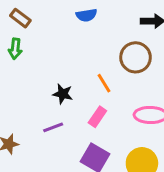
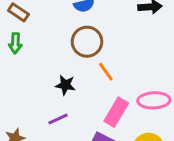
brown circle: (135, 57) -> (87, 42), moved
pink rectangle: (97, 117) -> (116, 112), moved, size x1.4

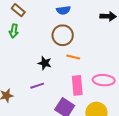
orange line: (106, 72) -> (73, 57), turned -48
pink rectangle: (116, 112) -> (77, 85), turned -42

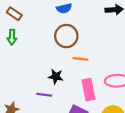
black star: (45, 63) -> (56, 77), moved
purple line: (37, 86) -> (44, 95), turned 32

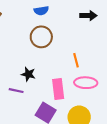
orange line: (81, 59) -> (76, 60), moved, turned 64

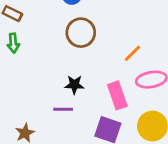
orange line: (76, 60) -> (132, 53), turned 72

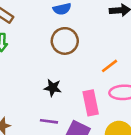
purple line: (63, 109) -> (49, 121), moved

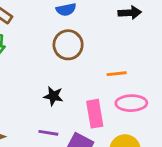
orange line: (110, 66) -> (117, 74), turned 30

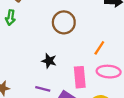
orange line: (117, 74) -> (99, 48), turned -56

